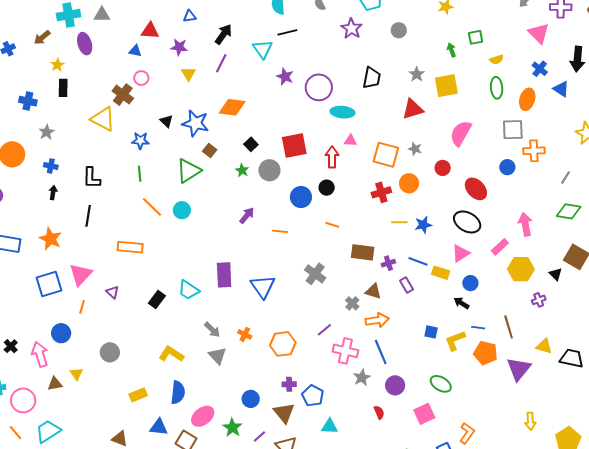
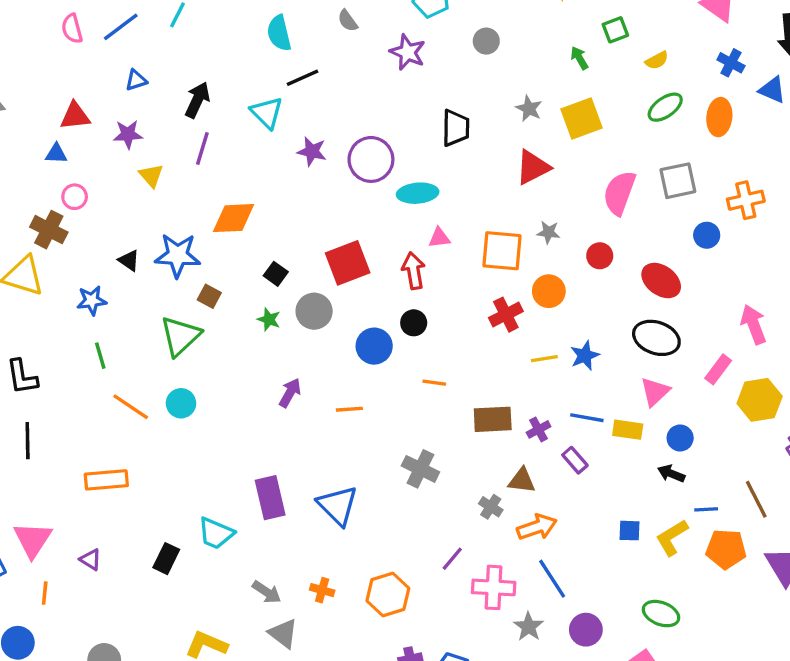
green ellipse: (497, 88) -> (665, 107), turned 70
gray square: (513, 130) -> (678, 181), moved

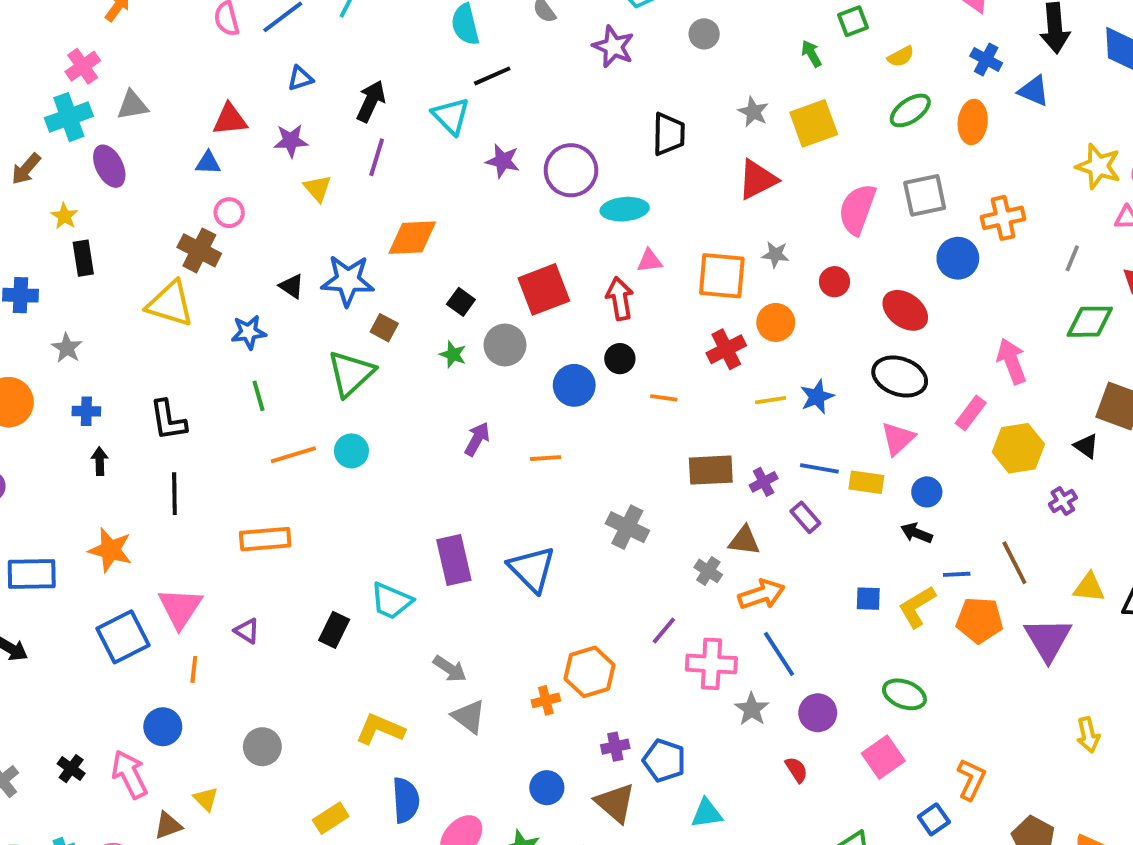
blue circle: (707, 235) -> (958, 258), size x1.4
orange line: (434, 383) -> (664, 398), moved
orange line: (131, 407) -> (293, 455), turned -51
orange cross: (322, 590) -> (546, 700), moved, turned -30

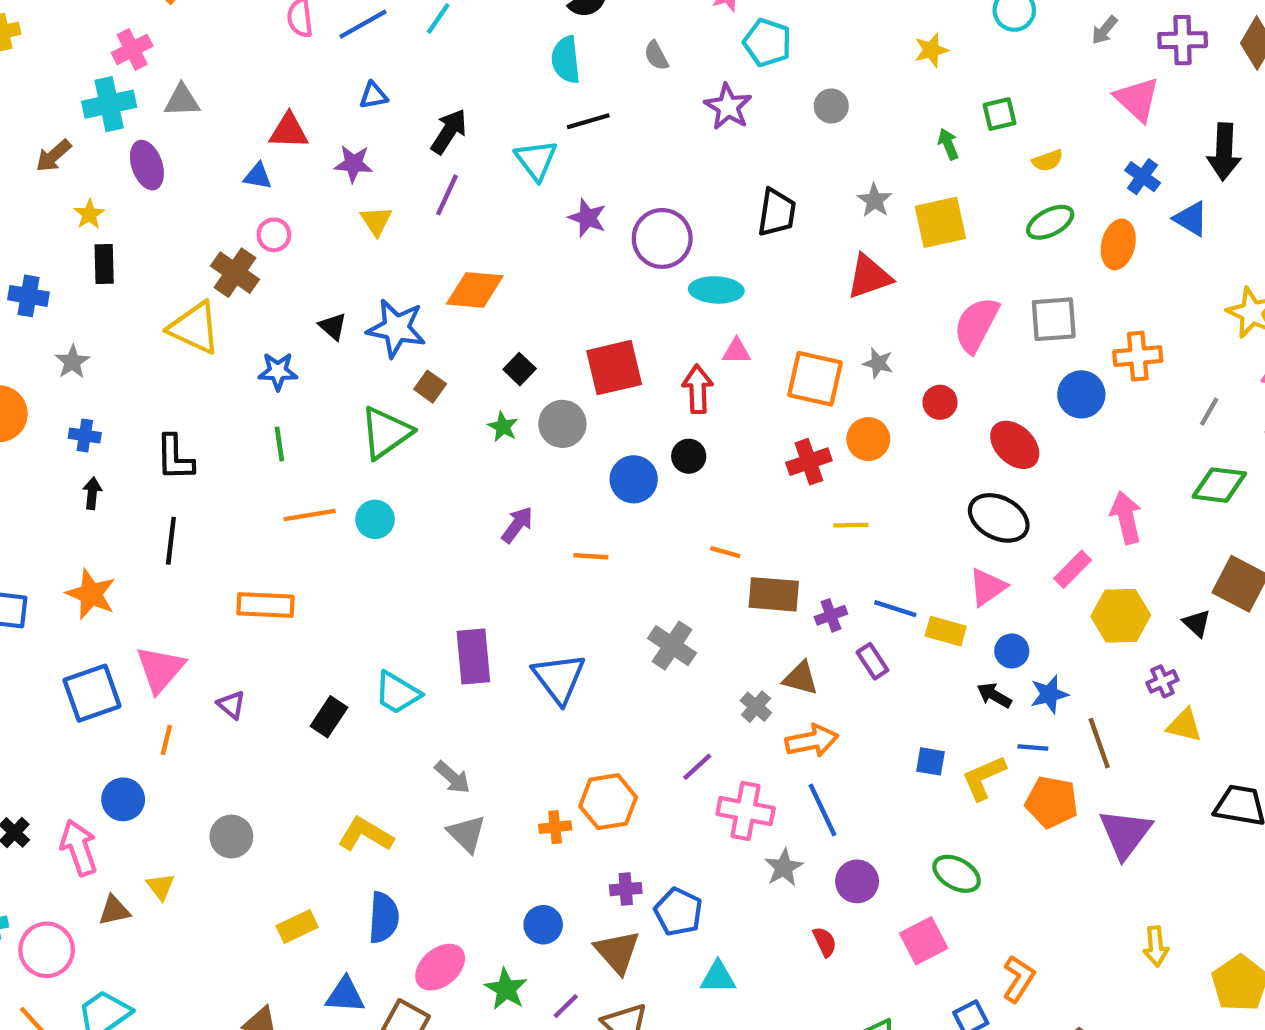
blue star: (817, 397) -> (1049, 694), moved
orange line: (664, 398) -> (725, 552), moved
yellow triangle: (1089, 587) -> (1184, 725), moved

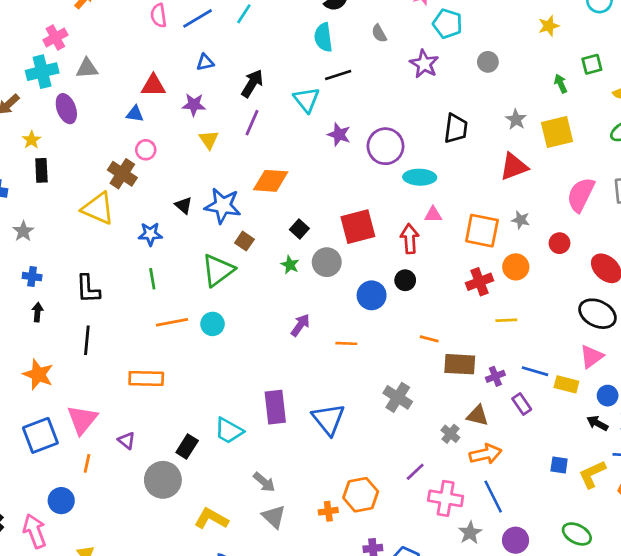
gray circle: (231, 837) -> (163, 480), moved, size x1.4

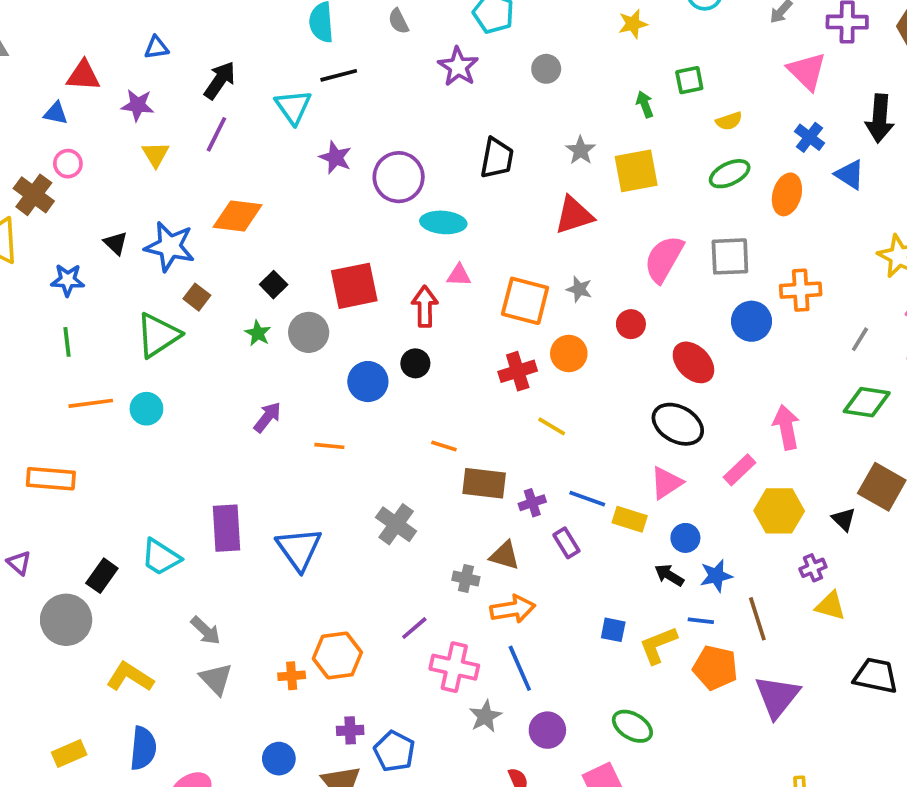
yellow line: (506, 320) -> (552, 426), turned 30
gray cross: (450, 434) -> (466, 579), turned -30

